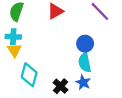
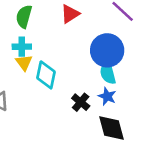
blue circle: (85, 44) -> (107, 50), size x1.6
cyan diamond: (29, 75) -> (46, 75), moved

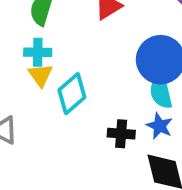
cyan diamond: (46, 75) -> (72, 94), turned 36
black cross: (81, 102) -> (121, 134), turned -36

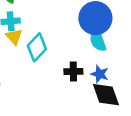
blue star: (159, 126) -> (100, 74), moved

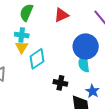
blue star: (100, 74) -> (92, 91), moved

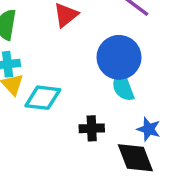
cyan diamond: (37, 59) -> (43, 98), turned 55

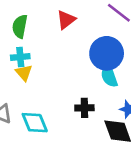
cyan diamond: (43, 98) -> (35, 123), moved, turned 60

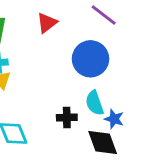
cyan semicircle: (109, 76) -> (95, 103), moved

